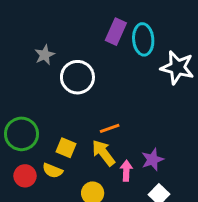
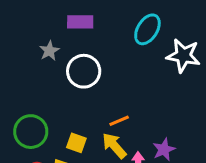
purple rectangle: (116, 32) -> (80, 22), moved, turned 70
cyan ellipse: (143, 39) -> (147, 29), turned 40

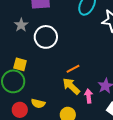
yellow square: (76, 143) -> (20, 64), moved

